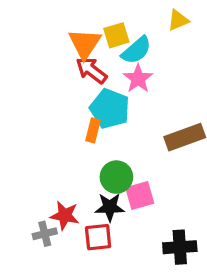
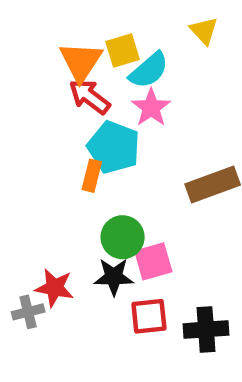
yellow triangle: (178, 20) -> (204, 31), turned -50
red square: (98, 237) -> (149, 316), moved

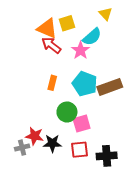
orange triangle: (81, 61) -> (47, 28), turned -40
cyan semicircle: (149, 70) -> (92, 37), moved
cyan pentagon: (114, 147) -> (85, 84), moved
black star: (114, 277) -> (52, 143), moved

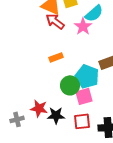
orange rectangle: (52, 83) -> (56, 57), turned 56
cyan pentagon: (85, 84) -> (87, 76), moved
gray cross: (22, 148) -> (17, 119), moved

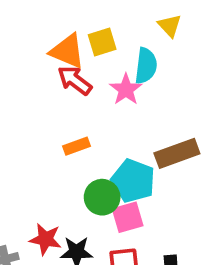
cyan semicircle: (94, 13) -> (146, 66), turned -42

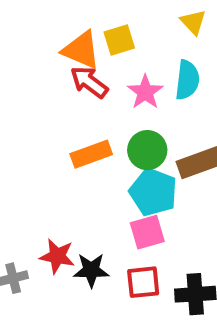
cyan semicircle: (146, 66) -> (187, 80), moved
orange rectangle: (77, 146) -> (91, 154), size x1.4
green circle: (102, 197) -> (147, 150), moved

